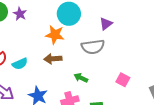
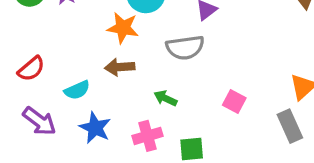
cyan semicircle: (20, 64) -> (77, 90), moved

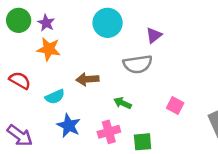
orange star: (123, 28) -> (49, 49), moved
red semicircle: (31, 69) -> (20, 80), turned -110
purple arrow: (39, 121) -> (20, 136), moved

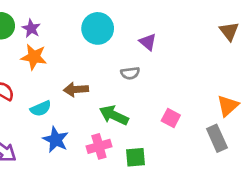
purple triangle: (154, 35) -> (148, 42), turned -42
gray semicircle: (138, 64) -> (130, 73), size x0.6
green arrow: (123, 103) -> (114, 115), size x1.5

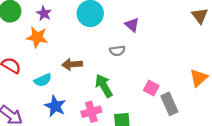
purple star: (31, 28) -> (44, 13), moved
green arrow: (114, 115) -> (104, 86), turned 35
gray rectangle: (217, 138) -> (169, 104), moved

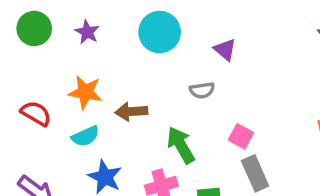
orange star: (37, 37) -> (85, 92), moved
pink square: (151, 88) -> (241, 136), moved
gray rectangle: (169, 104) -> (255, 173), moved

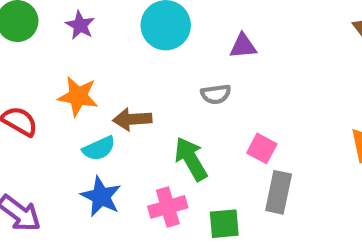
purple triangle: (225, 50) -> (243, 46), turned -45
cyan semicircle: (85, 136) -> (99, 148), moved
gray rectangle: (255, 173) -> (279, 192), turned 36

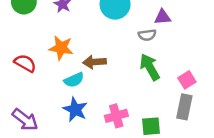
gray semicircle: (216, 94) -> (147, 35), moved
pink square: (262, 148) -> (187, 80), moved, turned 30
green arrow: (191, 159) -> (150, 67), moved

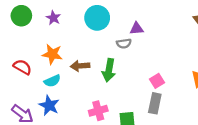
green arrow: (150, 67) -> (109, 70), moved, turned -140
cyan semicircle: (74, 80) -> (52, 81), moved
blue star: (75, 109) -> (49, 105), moved

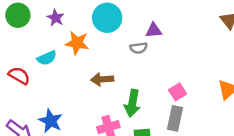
orange star: (52, 54) -> (77, 43), moved
brown arrow: (80, 66) -> (102, 79), moved
green arrow: (109, 70) -> (132, 103), moved
cyan semicircle: (52, 81) -> (47, 58), moved

